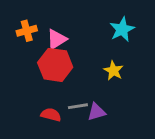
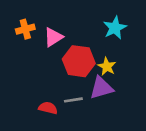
red hexagon: (55, 65) -> (79, 61), moved
purple triangle: (96, 112) -> (101, 88), moved, size x1.4

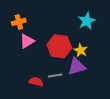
pink triangle: (53, 37) -> (27, 41), moved

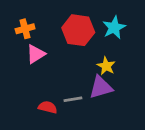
red hexagon: (59, 46) -> (78, 30), moved

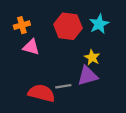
pink triangle: (36, 54) -> (31, 47), turned 48
red semicircle: (48, 107) -> (41, 93), size x1.6

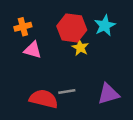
yellow star: (92, 57) -> (80, 48), moved
purple triangle: (88, 76) -> (108, 94), moved

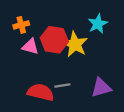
red hexagon: (72, 28) -> (54, 40), moved
yellow star: (80, 48) -> (75, 44), size x1.6

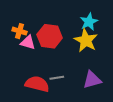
orange cross: (21, 25) -> (20, 31), moved, turned 32
yellow star: (75, 44) -> (86, 40), moved

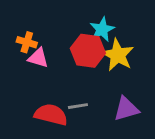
cyan star: (89, 22) -> (102, 29), moved
red hexagon: (50, 36) -> (88, 51), moved

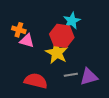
yellow star: (118, 55) -> (57, 53), moved
gray line: (78, 106) -> (71, 75), moved

